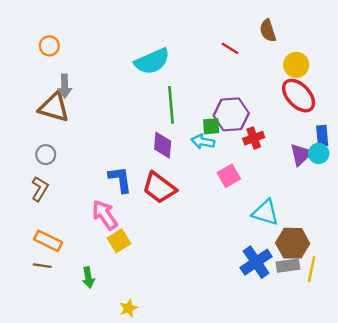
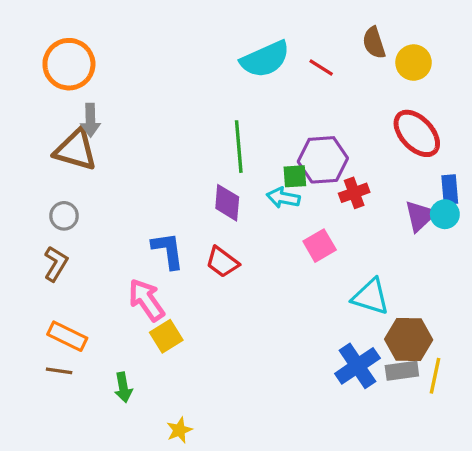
orange circle: (49, 46) -> (69, 64), size x1.8
cyan semicircle: (152, 61) -> (265, 59), moved
yellow circle: (296, 65) -> (414, 63), moved
red trapezoid: (159, 188) -> (222, 262), size x0.7

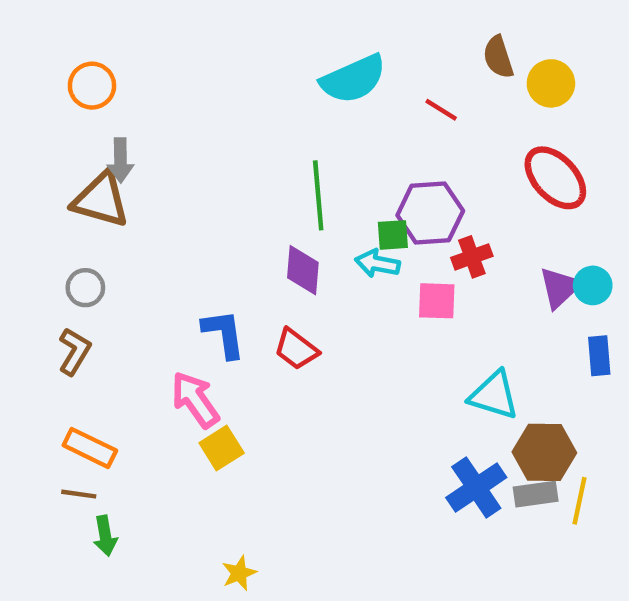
orange circle: (69, 64) -> (92, 86), size x0.7
red line: (321, 67) -> (441, 110), moved
blue rectangle: (450, 189) -> (599, 356), moved
pink square: (320, 246) -> (437, 301), moved, turned 32
green arrow: (123, 387) -> (105, 536), moved

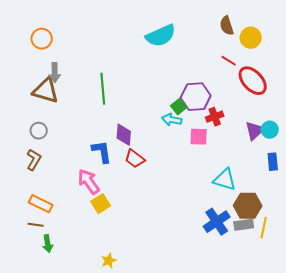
red line: (441, 110) -> (229, 61), moved
green line: (318, 195) -> (103, 89), moved
green square: (393, 235) -> (179, 107), turned -35
purple diamond: (303, 270) -> (124, 135), moved

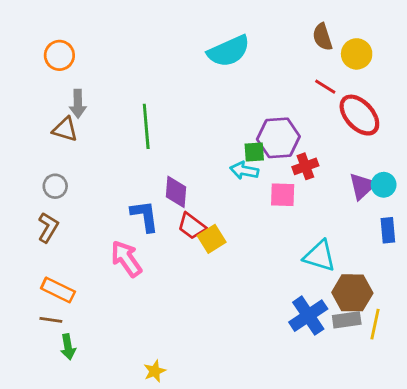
brown triangle: (46, 91) -> (65, 129), size x0.7
green square: (179, 107) -> (254, 152), turned 35
yellow square: (101, 204) -> (212, 239), moved

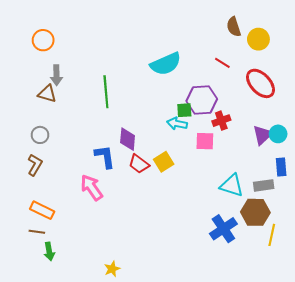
cyan semicircle: (229, 51) -> (166, 64), moved
red line: (325, 87) -> (222, 63), moved
yellow square: (212, 239) -> (164, 162), moved
gray rectangle: (347, 320) -> (264, 185), moved

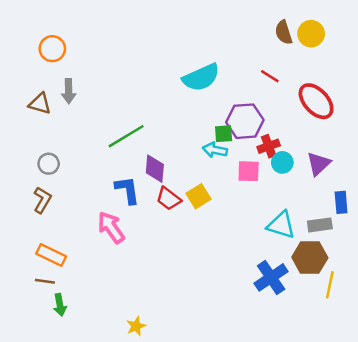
yellow circle: (258, 39) -> (311, 34), moved
green line: (106, 92) -> (126, 136), moved, turned 64
brown triangle: (47, 94) -> (40, 104), moved
cyan circle: (278, 134) -> (282, 162), moved

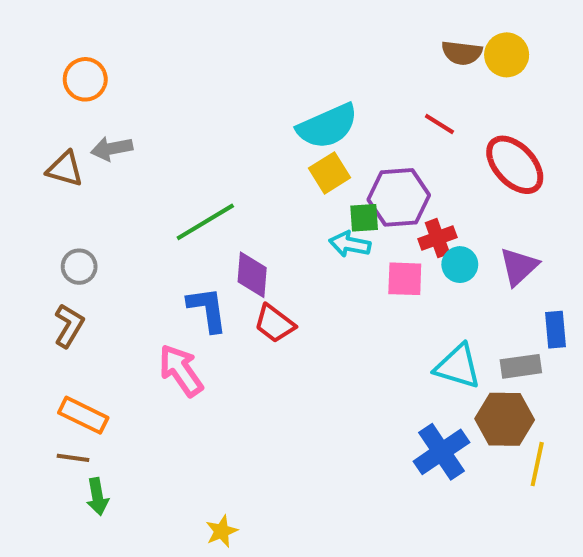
brown semicircle: (284, 32) -> (462, 53), turned -65
gray arrow: (69, 91) -> (112, 149), turned 80
yellow square: (199, 196) -> (330, 173), moved

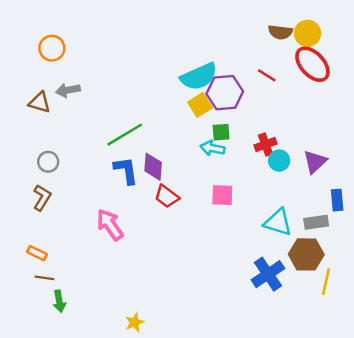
red ellipse: (515, 165) -> (312, 64), moved
purple hexagon: (399, 197) -> (225, 93), moved
pink square: (405, 279) -> (222, 195), moved
blue L-shape: (207, 309) -> (126, 170), moved
orange rectangle: (83, 415) -> (37, 253), moved, size x0.7

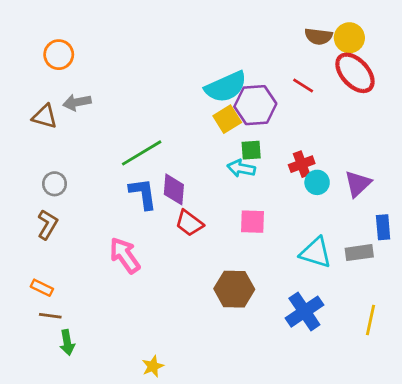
brown hexagon: (306, 254) -> (234, 289), moved

